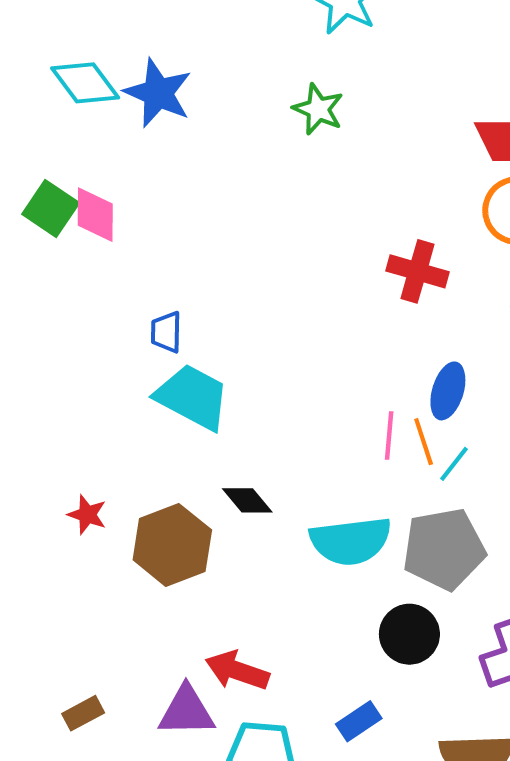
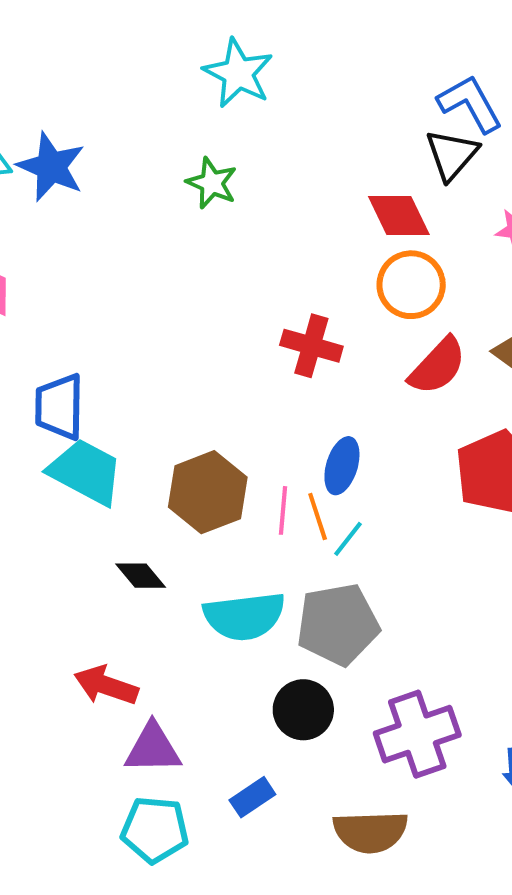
blue trapezoid: (166, 332) -> (59, 407), size x1.6
brown hexagon: (172, 545) -> (208, 492), moved
red arrow: (237, 671) -> (106, 685), moved
purple triangle: (186, 711) -> (153, 748), moved

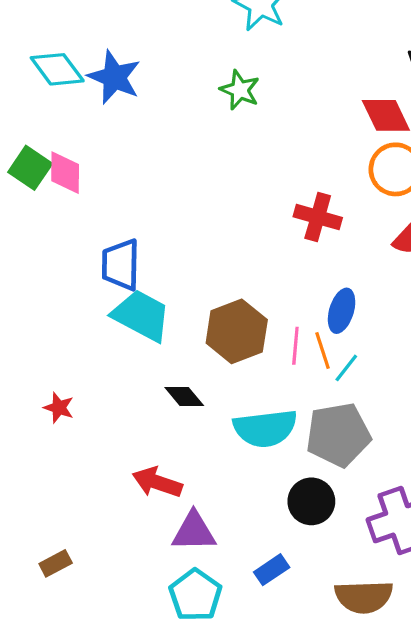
cyan pentagon: (155, 830) -> (195, 595), turned 30

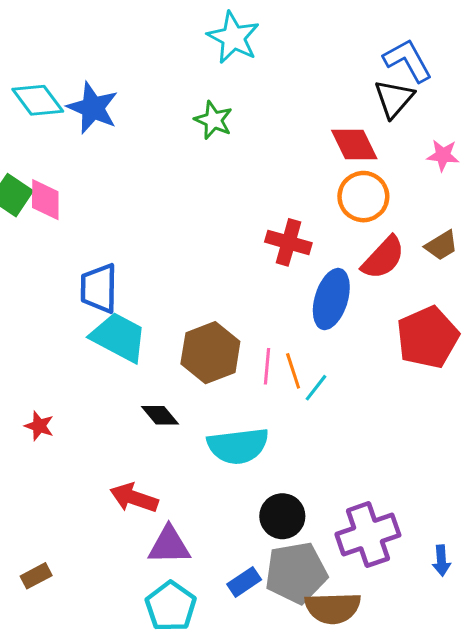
blue ellipse: (342, 311) -> (331, 299), moved, size x1.4
gray pentagon: (338, 435) -> (296, 573), moved

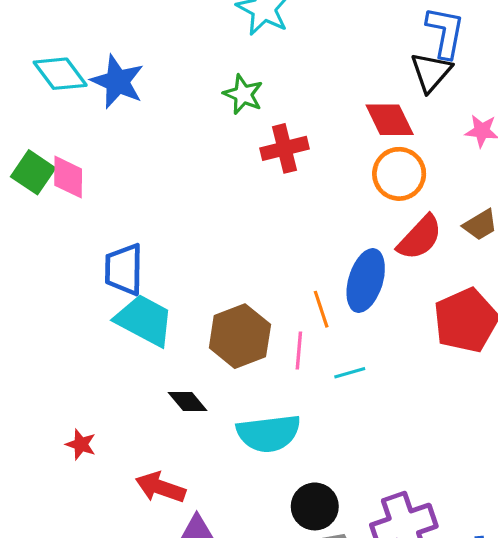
blue L-shape: (408, 60) -> (445, 32), turned 40
red cross: (288, 242) -> (285, 148), moved, turned -30
orange line: (293, 371) -> (321, 309), moved
cyan line: (316, 388) -> (350, 373), turned 36
red star: (39, 426) -> (81, 444), moved

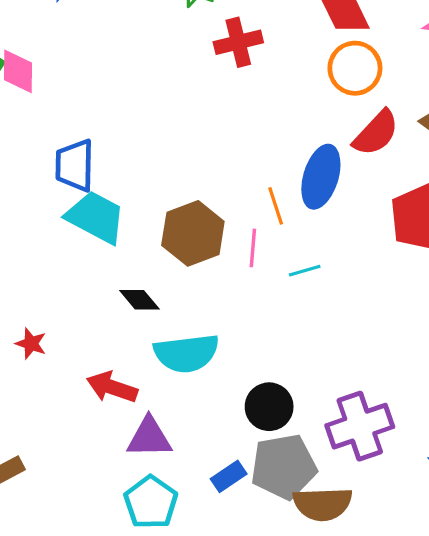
cyan semicircle: (269, 433) -> (186, 353), moved

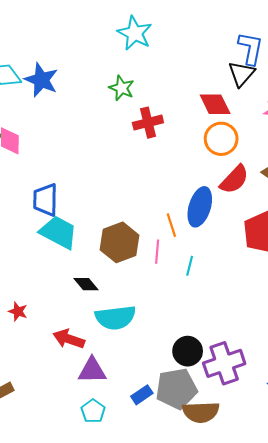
cyan line: (305, 271) -> (190, 266), turned -60
black circle: (269, 407) -> (188, 351), moved
cyan pentagon: (151, 502) -> (93, 411), size x0.7

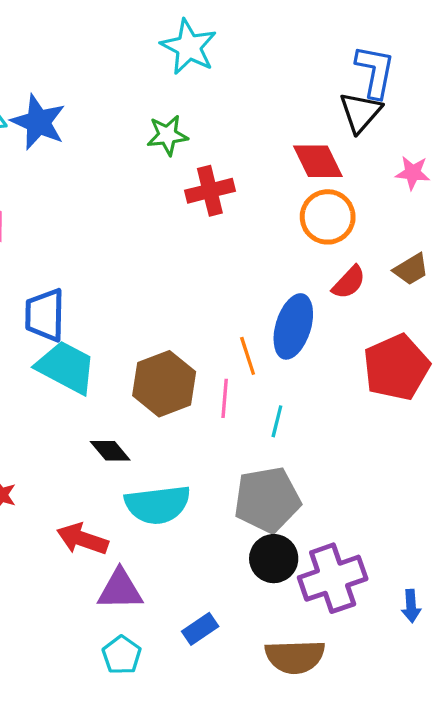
green star: (122, 88) -> (167, 135), turned -30
red semicircle: (234, 179) -> (349, 282), size x0.7
gray pentagon: (176, 389) -> (267, 500), moved

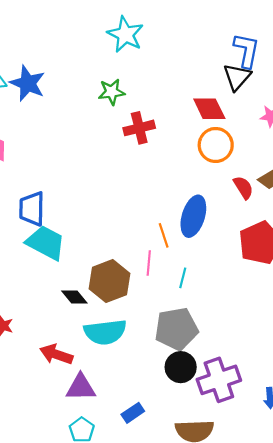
red semicircle: (349, 282) -> (243, 187), moved, turned -75
brown hexagon: (164, 384) -> (109, 281), moved

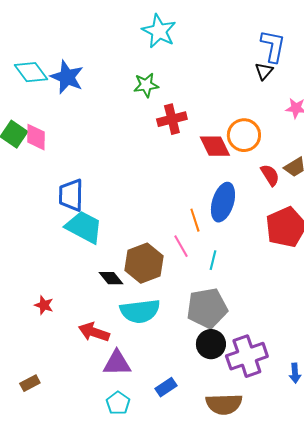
black triangle: (237, 77) -> (264, 71), size x0.7
red diamond: (209, 109) -> (215, 146), moved
pink line: (149, 263) -> (181, 246), turned -35

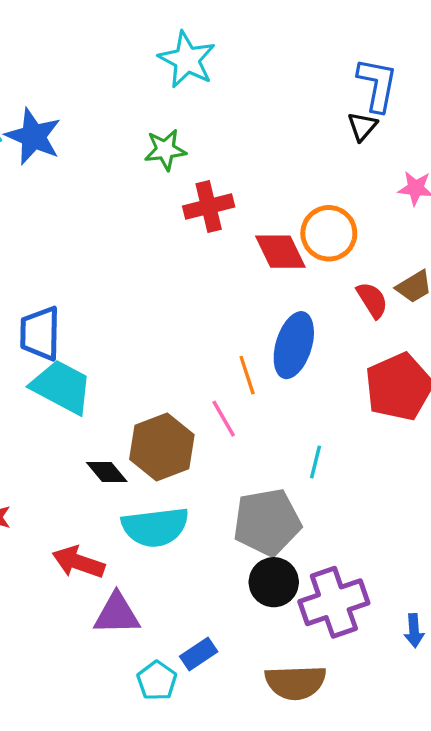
cyan line: (213, 260) -> (315, 462), moved
cyan pentagon: (118, 403) -> (157, 681), moved

